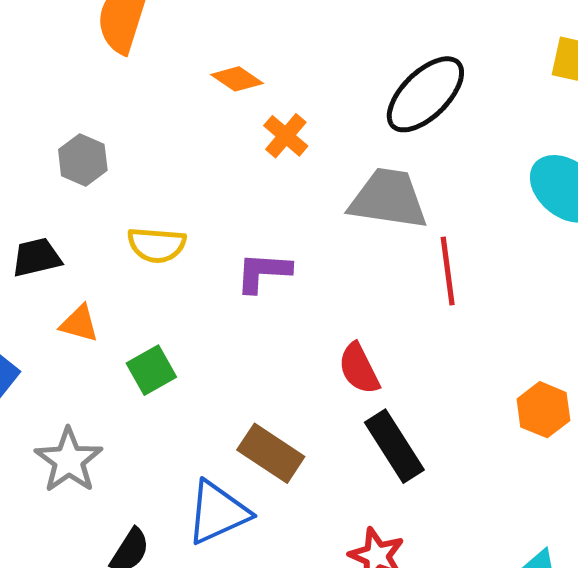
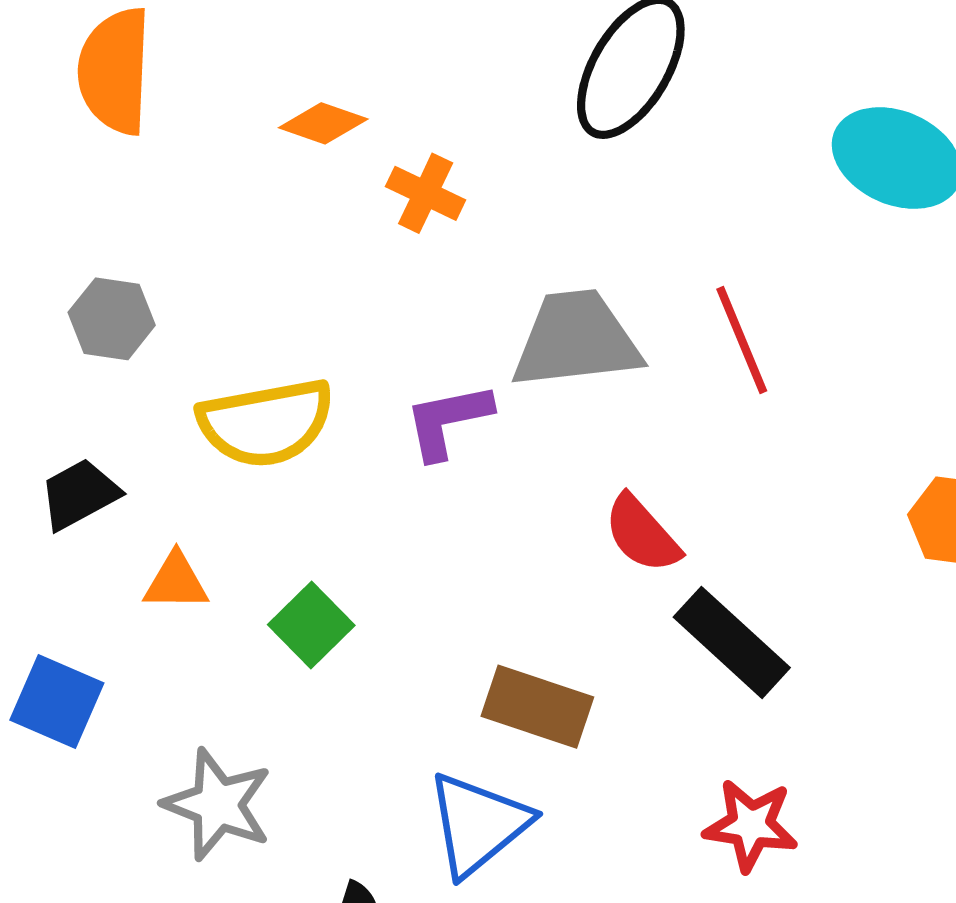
gray trapezoid: (388, 199) -> (576, 340), moved
yellow semicircle: (157, 245) -> (266, 423), size x1.4

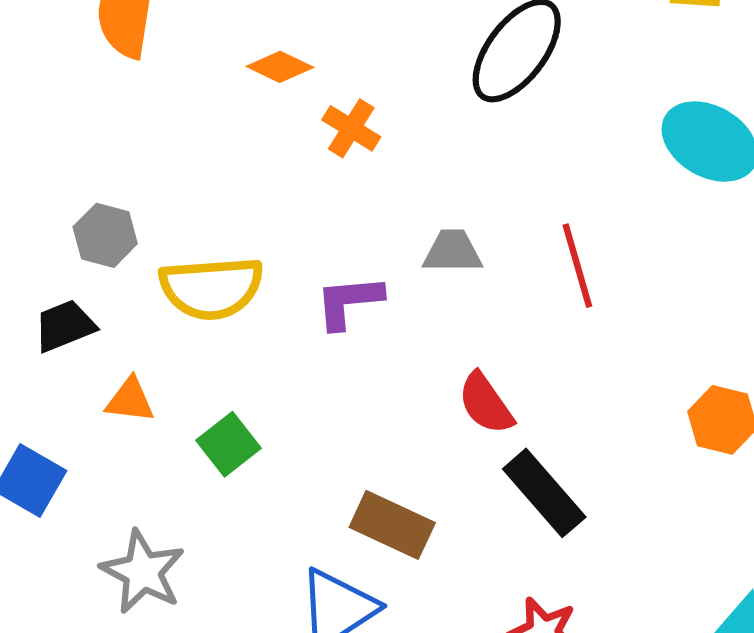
gray hexagon: (112, 319) -> (105, 235), moved
gray trapezoid: (576, 340) -> (452, 251), size x0.6

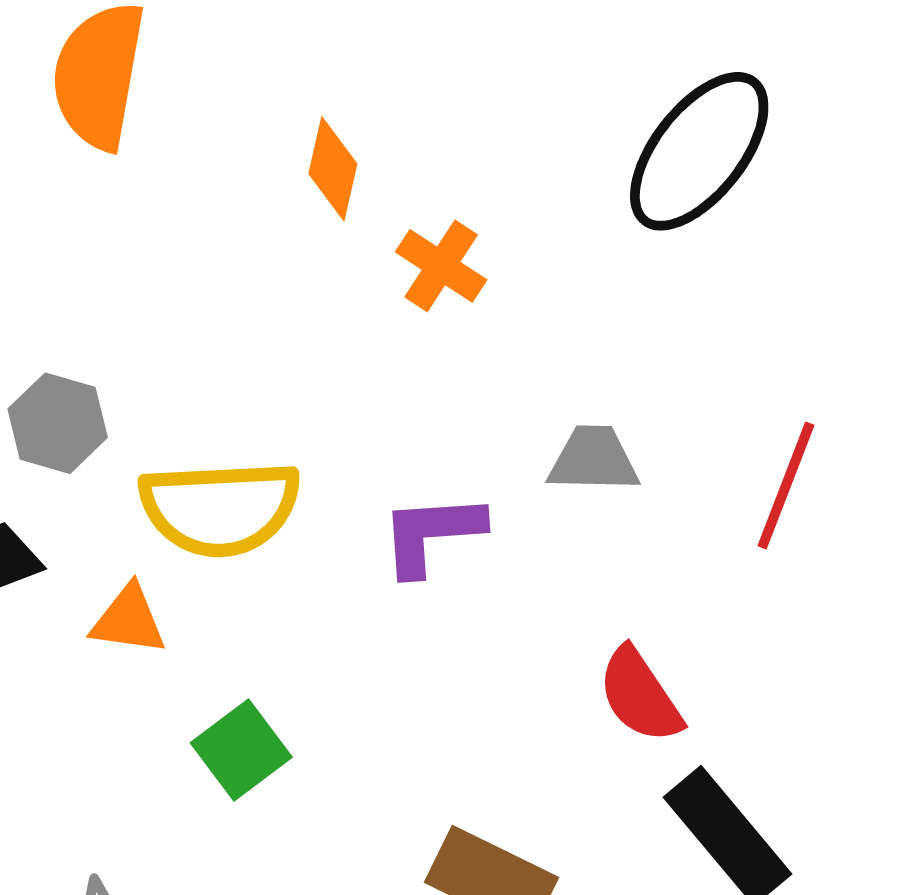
orange diamond: (280, 67) -> (333, 169), turned 76
red line: (577, 266) -> (786, 485), turned 36
orange triangle: (130, 400) -> (129, 620), moved

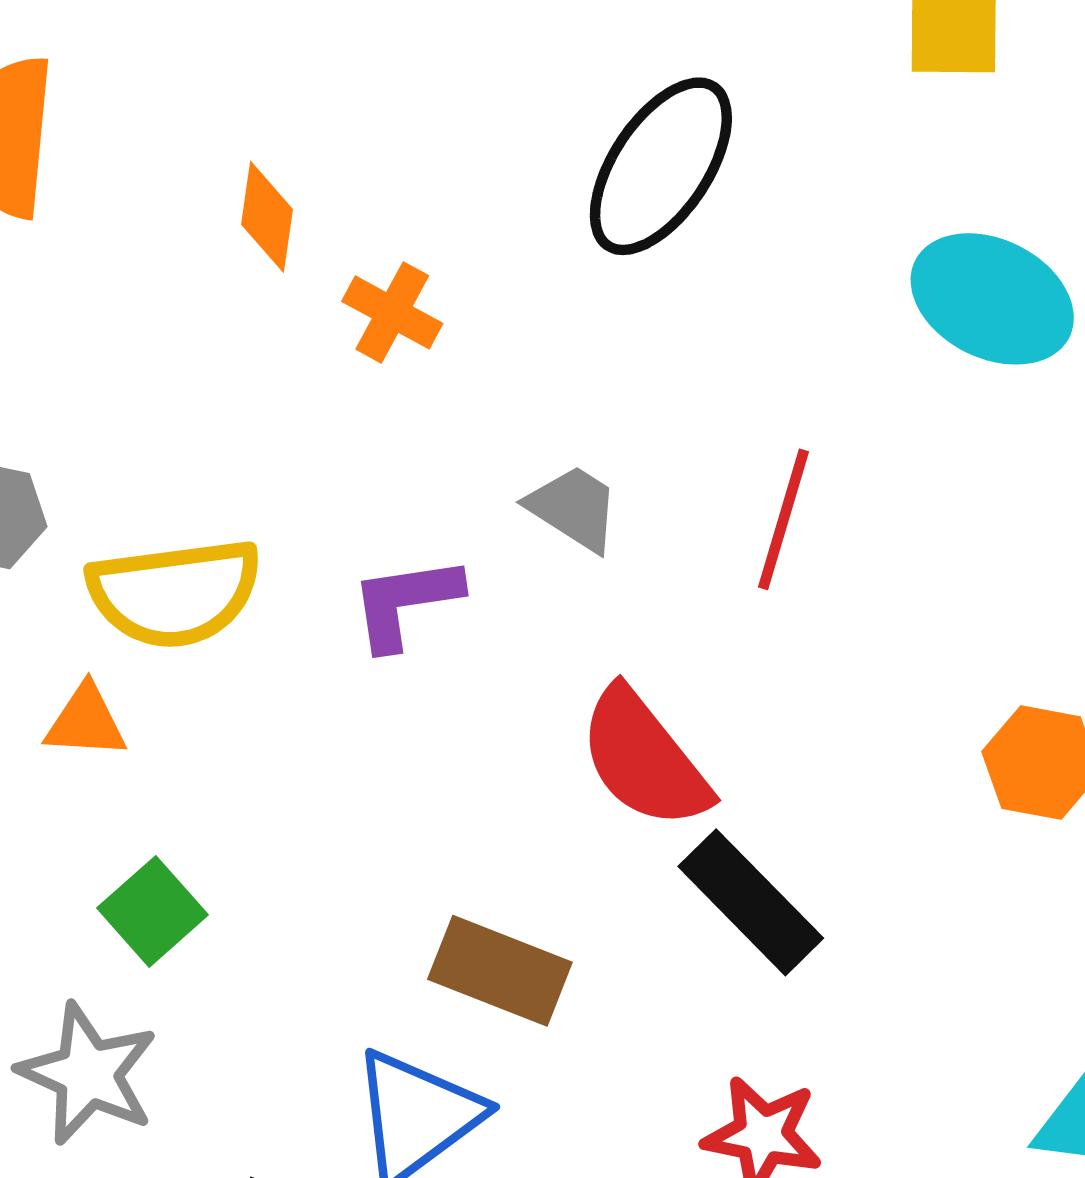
gray trapezoid: (594, 459) -> (574, 508), turned 36
red semicircle: (640, 695) -> (644, 759), size x1.4
green square: (241, 750) -> (152, 911), moved

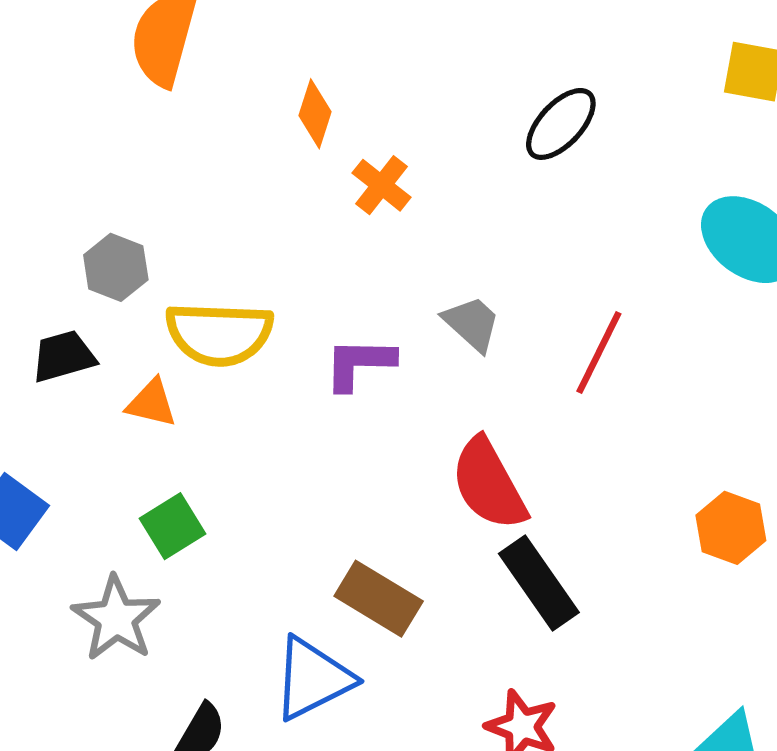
black ellipse: (661, 166) -> (561, 124), size x0.7

